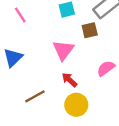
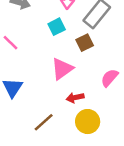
pink triangle: (63, 50) -> (62, 69), turned 30
red arrow: (69, 80) -> (75, 98), turned -42

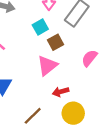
brown square: (85, 43) -> (55, 42), moved
pink semicircle: (110, 78) -> (89, 58), moved

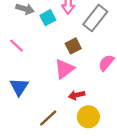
cyan square: (40, 27) -> (48, 18), moved

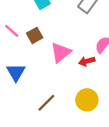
brown square: (73, 46) -> (35, 35), moved
red arrow: (77, 95) -> (87, 61), moved

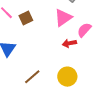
pink triangle: (61, 52) -> (63, 18), moved

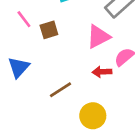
brown line: (32, 77) -> (61, 90), moved

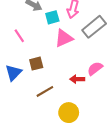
brown square: (49, 30) -> (36, 64), moved
pink triangle: (98, 37) -> (64, 38), moved

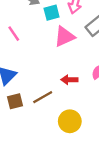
brown square: (36, 64) -> (15, 101), moved
red arrow: (77, 79) -> (69, 80), moved

